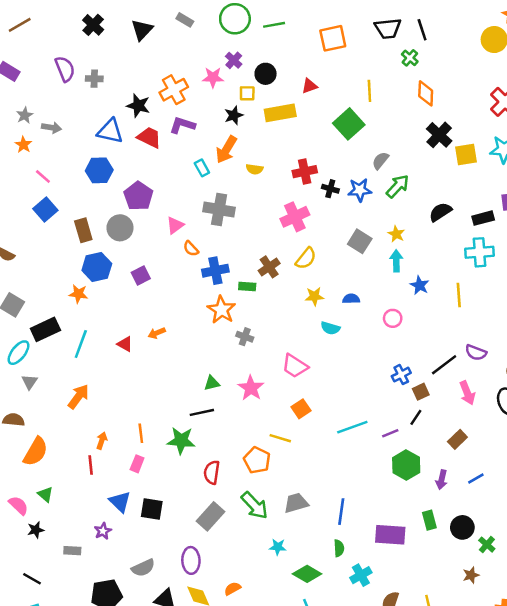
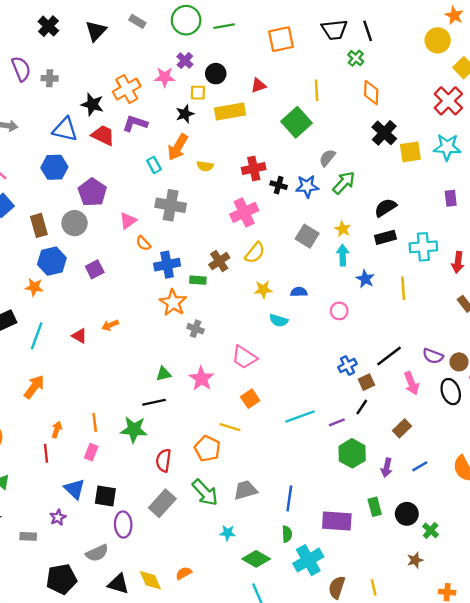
black rectangle: (483, 218) -> (385, 237), moved
purple semicircle: (476, 353) -> (433, 356), moved
purple ellipse: (191, 560) -> (123, 525), moved
cyan cross: (361, 575) -> (308, 560), size x1.4

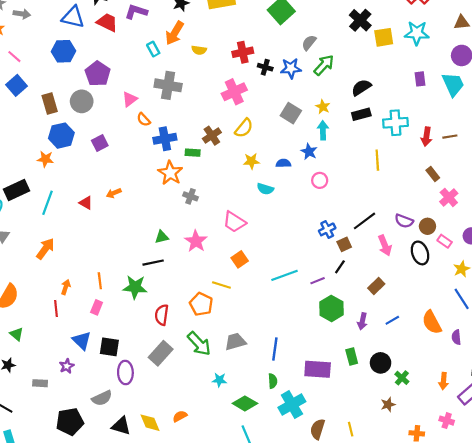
blue star: (365, 279) -> (309, 152), moved

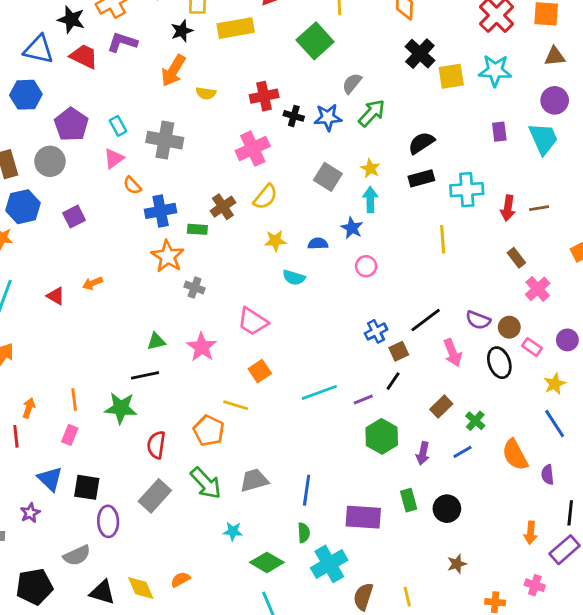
cyan rectangle: (153, 49) -> (118, 126), moved
green cross: (402, 378) -> (475, 421), moved

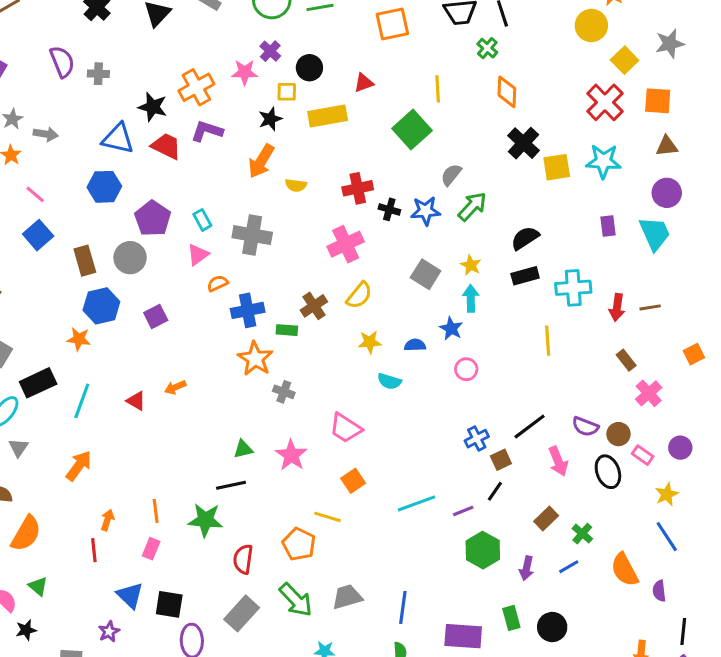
orange semicircle: (132, 185) -> (217, 283), turned 108

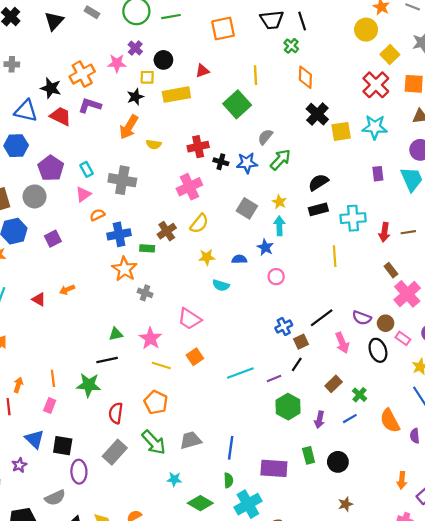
pink cross: (649, 393) -> (407, 294), size x1.4
yellow line: (328, 517) -> (161, 365), moved

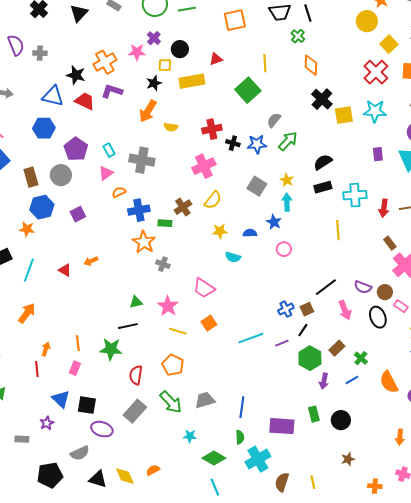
blue cross: (284, 326) -> (286, 309), moved
green hexagon: (288, 407) -> (310, 358), moved
purple ellipse: (79, 472) -> (102, 429), turned -70

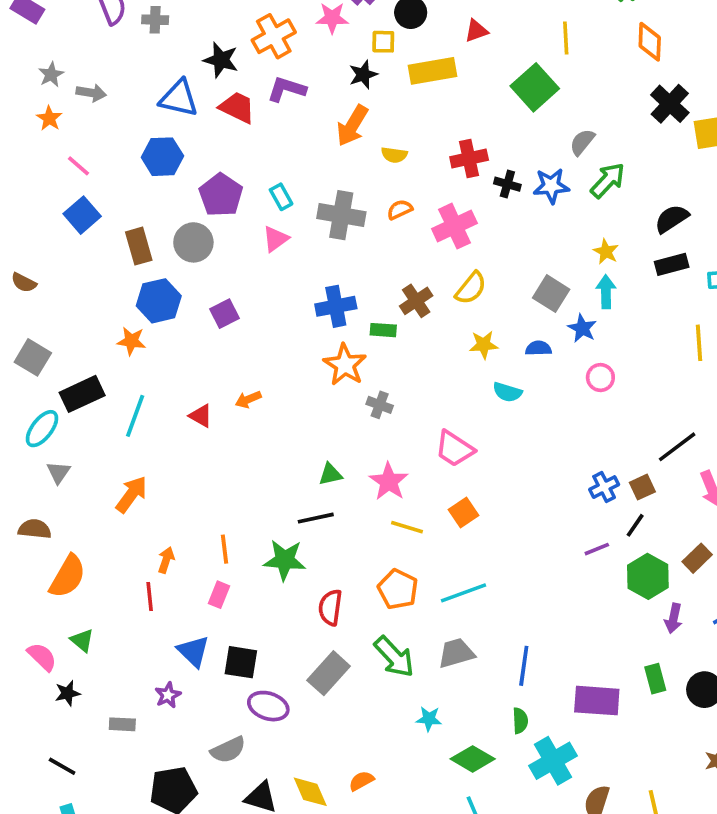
gray square: (257, 186) -> (551, 294), moved
orange semicircle: (119, 192) -> (400, 210), moved
cyan line: (251, 338) -> (464, 593), moved

